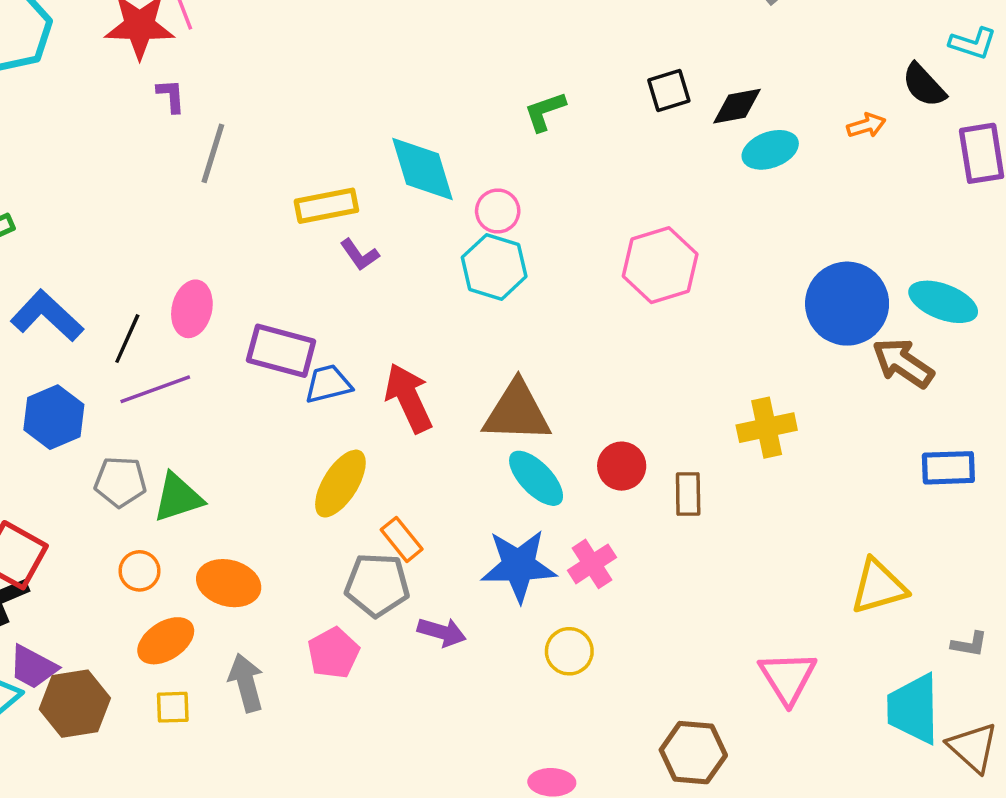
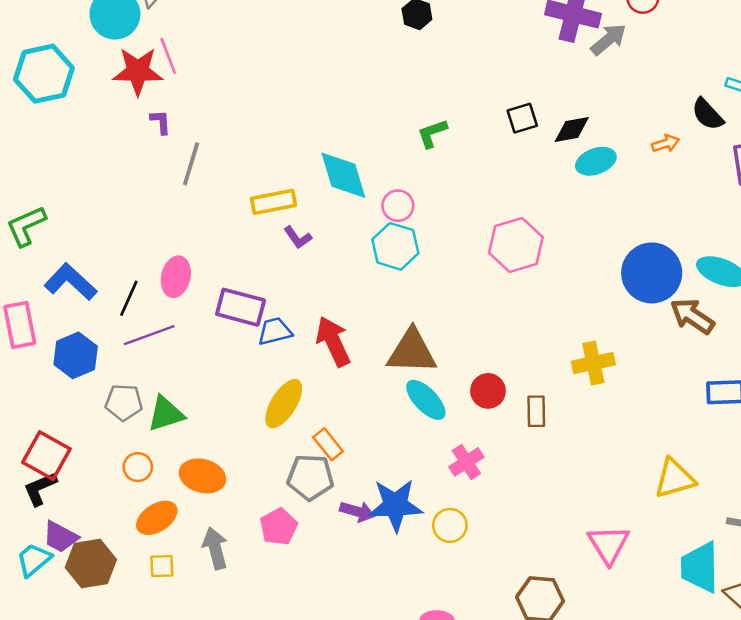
blue star: (519, 566) -> (395, 505), moved

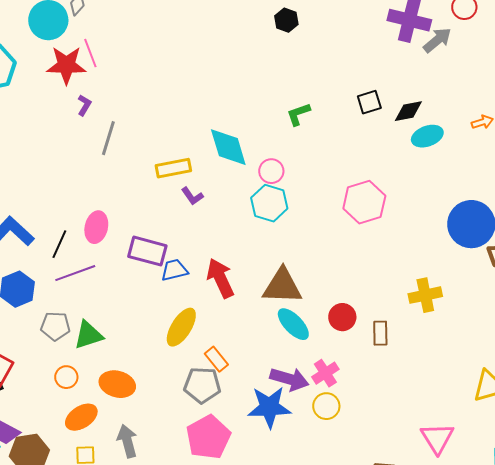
purple L-shape: (161, 122) -> (84, 105), turned 35
purple arrow: (357, 511) -> (289, 379), moved, size x1.4
yellow circle: (450, 525) -> (326, 406), moved
pink pentagon: (279, 527) -> (208, 437), moved, size x1.5

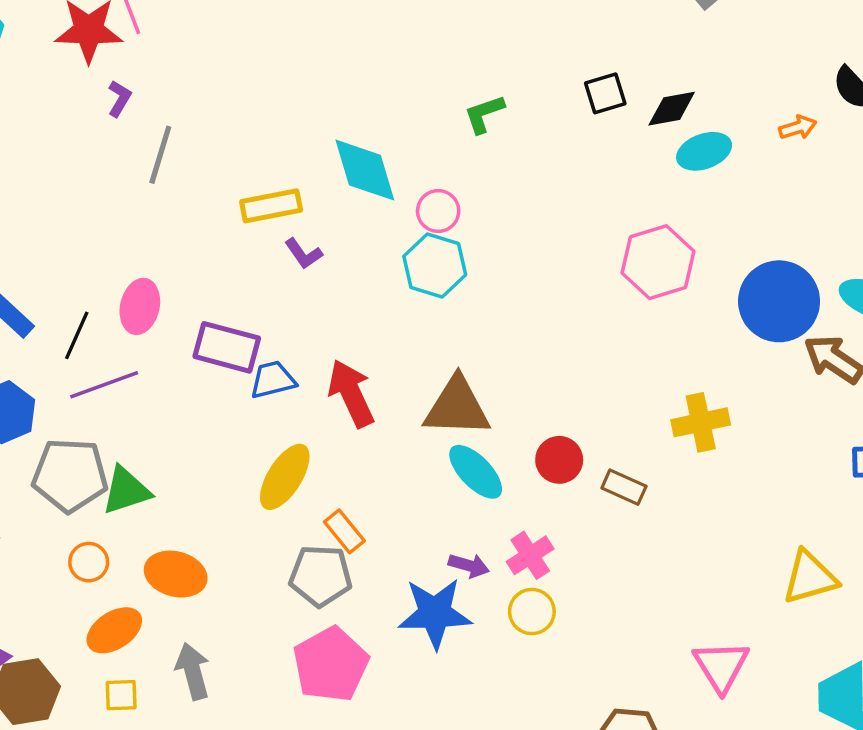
pink hexagon: (364, 202) -> (658, 262), moved
gray pentagon: (55, 326) -> (70, 475), size x1.5
brown rectangle: (380, 333) -> (624, 487), turned -65
purple arrow: (289, 379) -> (469, 566), size x0.6

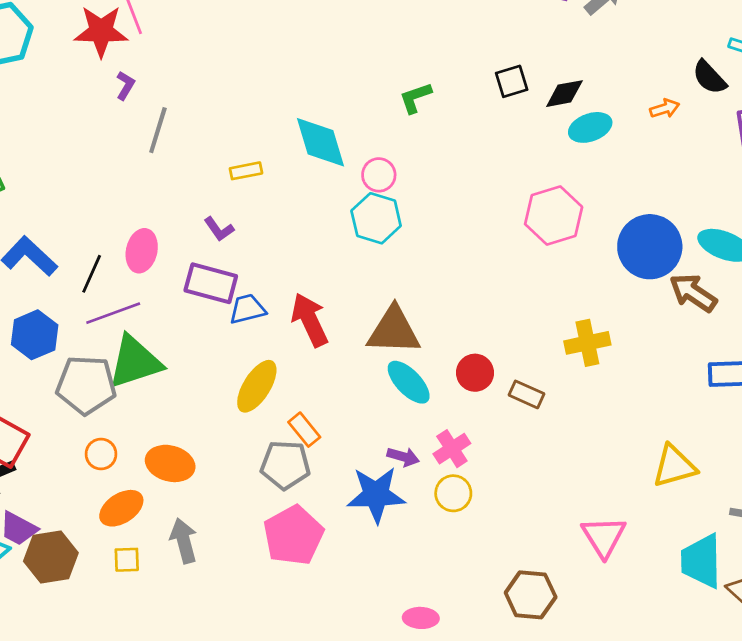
yellow rectangle: (271, 206) -> (246, 171), size x0.7
purple L-shape: (303, 254) -> (219, 229), moved
green triangle: (126, 491) -> (135, 362), moved, size x1.4

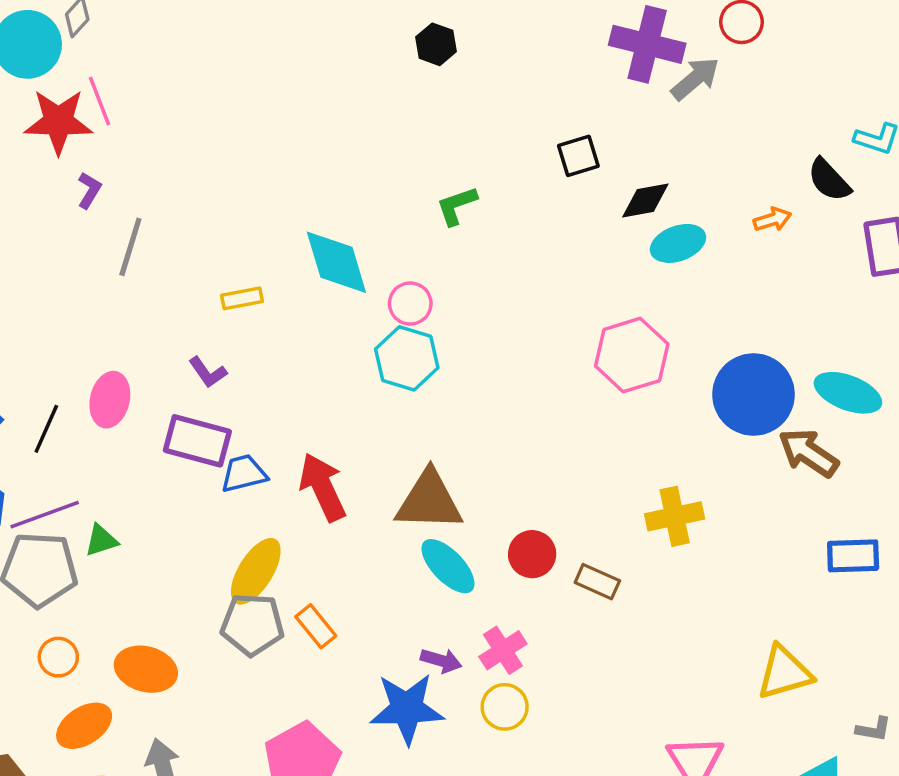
black square: (512, 81) -> (578, 156), moved
purple line: (113, 313) -> (45, 515), moved
green triangle: (135, 362) -> (101, 540), size x0.5
gray pentagon: (285, 465) -> (252, 624), moved

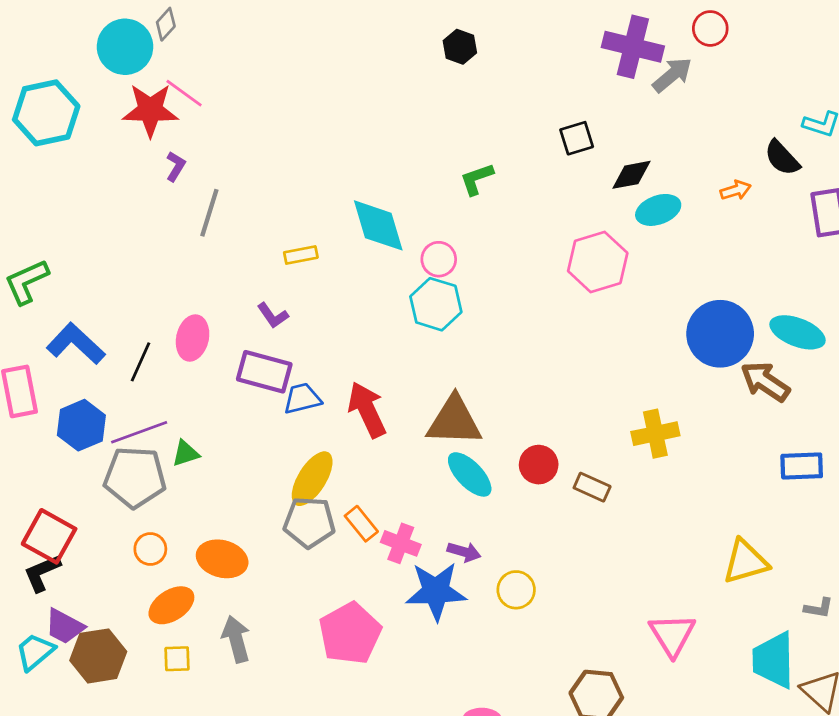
pink line: (100, 101) -> (184, 93), turned -33
pink hexagon: (632, 355) -> (598, 262), moved
pink cross: (503, 650) -> (401, 543), moved, turned -36

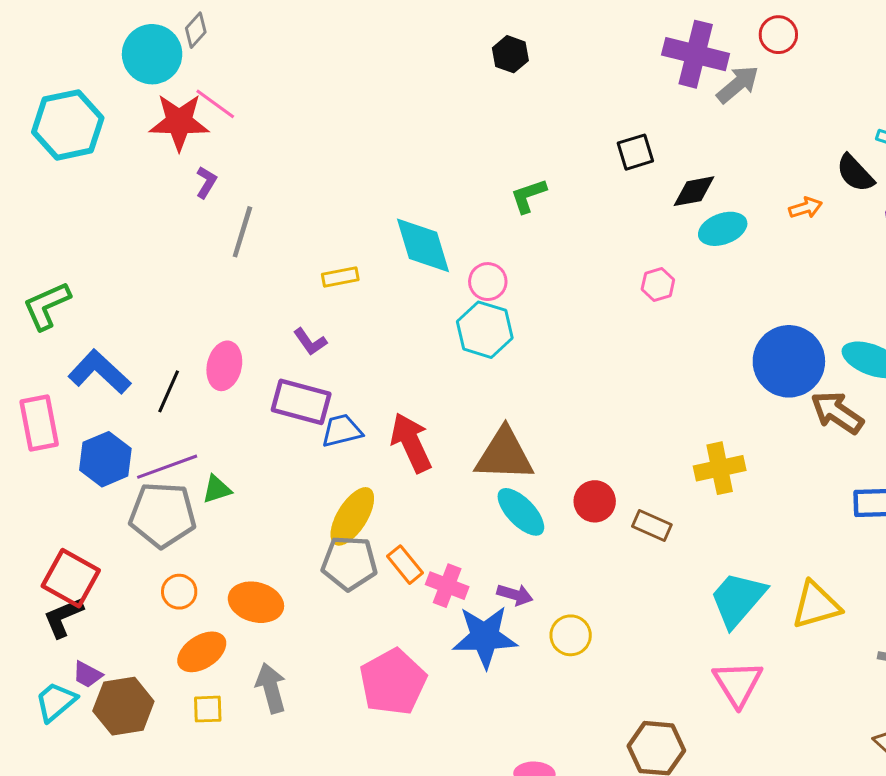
pink hexagon: (598, 262) -> (658, 285), size x0.5
purple trapezoid: (64, 626) -> (87, 674), size x0.7
cyan trapezoid: (774, 660) -> (738, 599), moved, turned 42

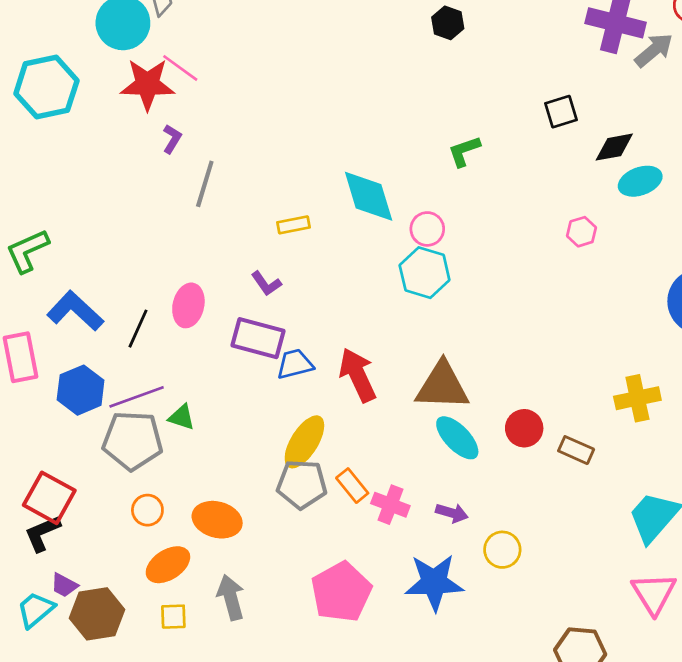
green triangle: (217, 489) -> (182, 417), turned 36
blue star: (485, 637) -> (434, 582), moved

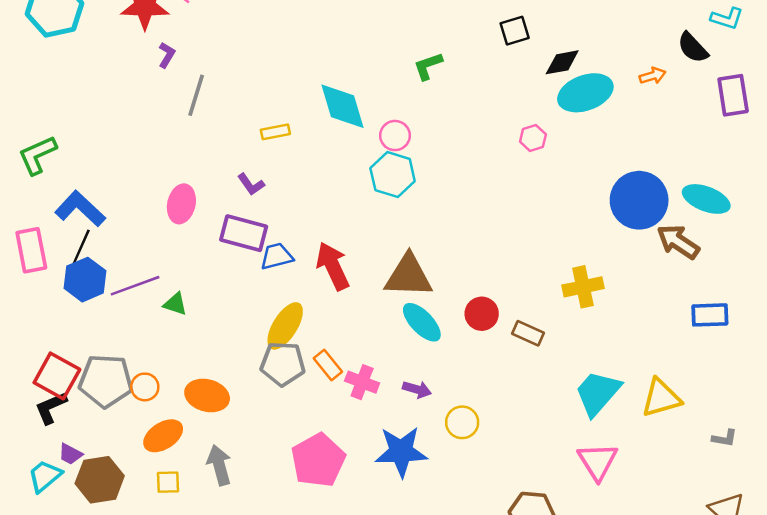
cyan ellipse: (640, 181) -> (585, 93), size x1.4
black line: (138, 329) -> (81, 247), moved
gray pentagon: (132, 441) -> (106, 381), moved

